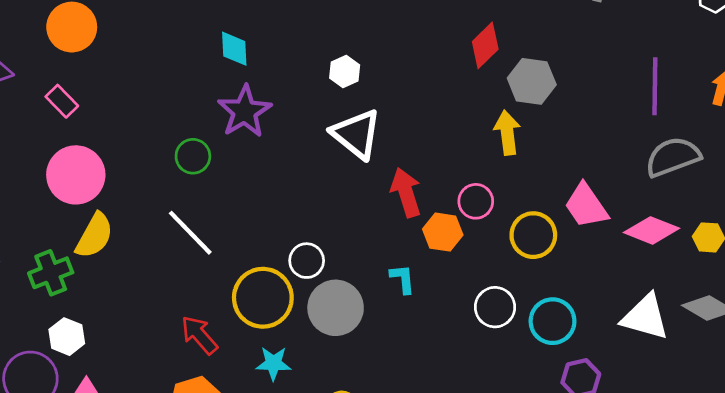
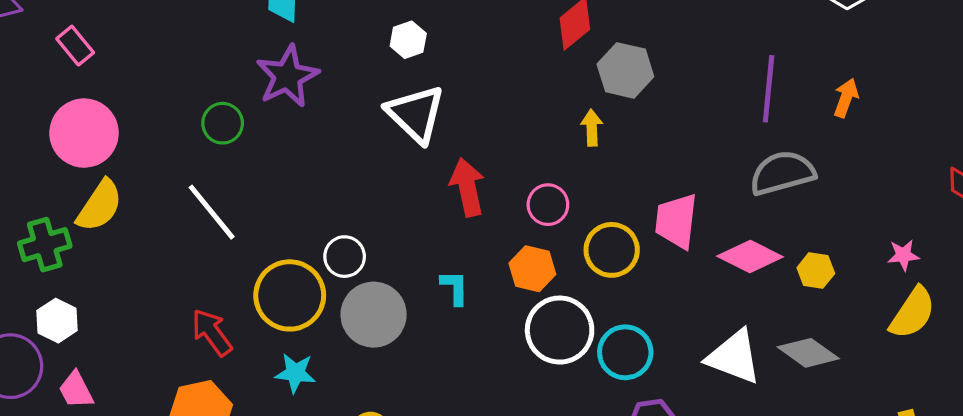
yellow arrow: (507, 133) -> (592, 128), size x0.7
pink trapezoid: (586, 206) -> (676, 221), turned 36
orange hexagon: (443, 232) -> (532, 269), moved
white circle: (495, 307) -> (560, 330), size x1.4

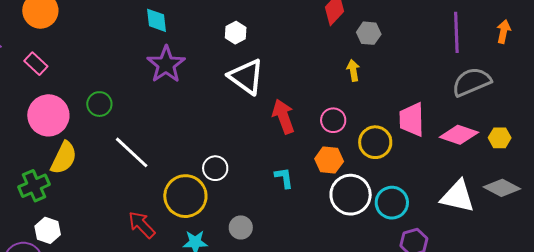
gray hexagon: (625, 70) -> (369, 33), size x0.7
green circle: (223, 123) -> (99, 104), moved
gray circle: (374, 315) -> (241, 227), moved, size x0.6

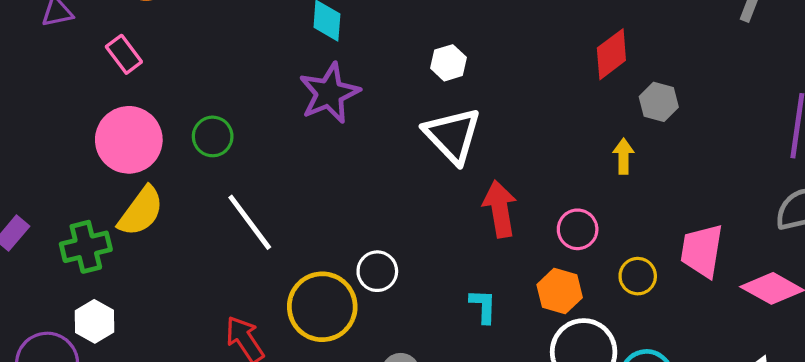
yellow circle: (375, 142) -> (638, 276), size x0.7

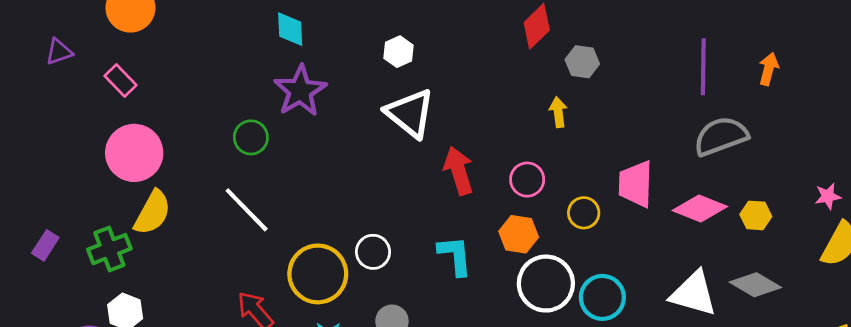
green circle: (213, 136) -> (251, 137), moved
white circle: (377, 271) -> (373, 252), moved
cyan L-shape: (483, 306) -> (455, 256), size x1.4

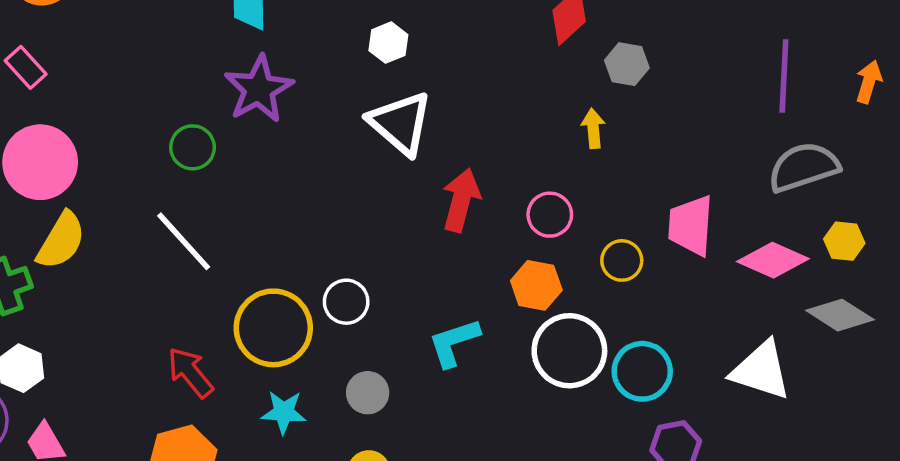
red arrow: (459, 171) -> (461, 200), turned 30
yellow hexagon: (756, 215) -> (844, 241), moved
cyan L-shape: (455, 256) -> (454, 343), moved, turned -105
gray diamond: (755, 285) -> (840, 315), moved

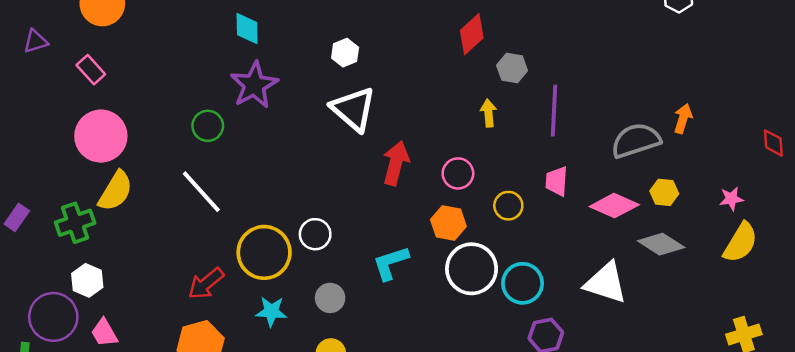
purple line: (784, 76) -> (554, 111), moved
orange arrow: (869, 82) -> (683, 119), moved
pink trapezoid: (691, 225) -> (557, 181), size x0.7
red arrow: (190, 372) -> (206, 284), turned -90

